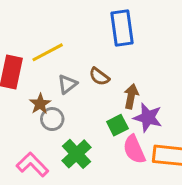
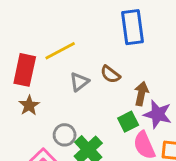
brown star: (40, 104) -> (29, 105), moved
gray circle: (52, 119) -> (65, 135), moved

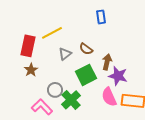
blue rectangle: (132, 27) -> (101, 17), size x0.6
green square: (128, 122) -> (86, 75), moved, size x1.5

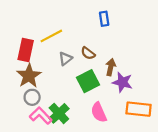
brown star: (31, 70) -> (29, 76), size x1.6
gray circle: (55, 90) -> (32, 97), moved
pink semicircle: (109, 97) -> (99, 112), moved
green cross: (71, 100) -> (59, 113), moved

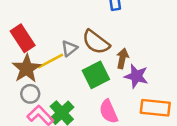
yellow line: (51, 36) -> (50, 61), moved
red rectangle: (26, 50) -> (23, 38), turned -45
brown semicircle: (88, 53) -> (96, 42), size x1.6

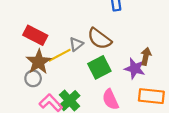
red rectangle: (23, 38) -> (35, 35), turned -30
brown arrow: (122, 58) -> (146, 56), moved
gray circle: (30, 94) -> (33, 78), moved

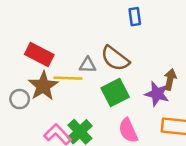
gray triangle: (76, 44) -> (88, 65), turned 40
yellow line: (60, 55) -> (68, 78), turned 30
gray circle: (33, 78) -> (20, 99), moved

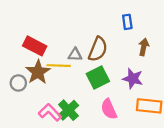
blue rectangle: (135, 17) -> (127, 22), moved
brown semicircle: (115, 58) -> (98, 49), turned -105
brown arrow: (170, 79) -> (144, 47), moved

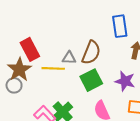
blue rectangle: (127, 22) -> (120, 26), size x1.5
red rectangle: (35, 46) -> (30, 49), turned 35
brown star: (38, 72) -> (19, 70), moved

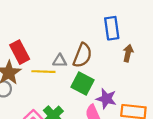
green square: (91, 80) -> (82, 83), turned -35
purple star: (125, 81) -> (106, 99), moved

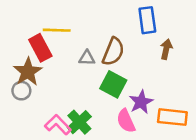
yellow line: (43, 72) -> (57, 30), moved
purple star: (106, 99) -> (141, 102), turned 30

